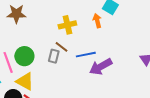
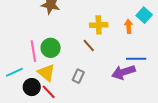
blue line: (86, 55) -> (136, 59), moved
gray rectangle: (54, 56) -> (78, 76), moved

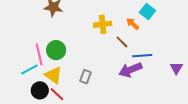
orange arrow: (129, 26) -> (133, 24), turned -40
brown line: (89, 46) -> (122, 42), moved
cyan line: (14, 72) -> (29, 70), moved

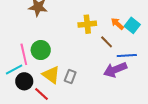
cyan square: (147, 12) -> (132, 25), moved
yellow triangle: (54, 75) -> (51, 75), moved
black circle: (40, 90) -> (24, 81), moved

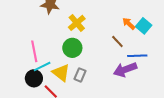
yellow cross: (87, 24) -> (77, 23), moved, turned -36
green circle: (41, 50) -> (72, 48), moved
cyan line: (14, 69) -> (42, 66), moved

